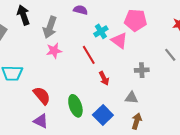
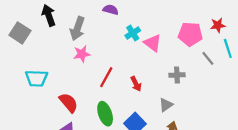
pink pentagon: (136, 20) -> (190, 34), moved
red line: (89, 55) -> (106, 77), moved, turned 60
gray triangle: (132, 98) -> (166, 105), turned -40

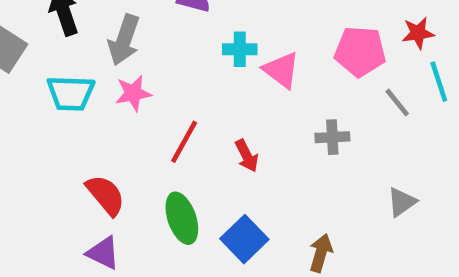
cyan cross: (133, 33) -> (240, 49), turned 32
cyan trapezoid: (36, 78) -> (71, 93), moved
gray triangle: (166, 105) -> (402, 202), moved

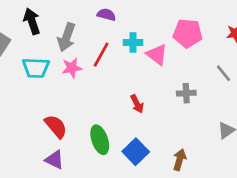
pink pentagon: (360, 52) -> (188, 33), moved
red line: (184, 142) -> (101, 55), moved

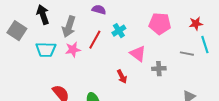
cyan cross: (133, 43) -> (119, 31), turned -32
pink triangle: (157, 55) -> (138, 54), moved
gray line: (223, 73) -> (187, 54), turned -40

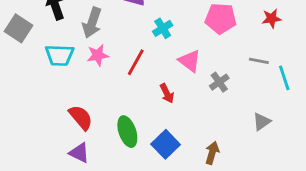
red line: (95, 40) -> (136, 62), moved
cyan line: (205, 45) -> (284, 78), moved
gray cross: (159, 69) -> (219, 82), turned -32

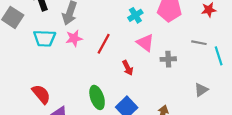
cyan cross: (163, 28) -> (135, 15), moved
gray cross: (219, 82) -> (168, 59), turned 32
red semicircle: (81, 117) -> (41, 94), moved

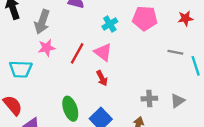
cyan trapezoid: (44, 38) -> (21, 69), moved
pink triangle: (145, 43) -> (103, 52), moved
gray cross: (168, 59) -> (149, 99), moved

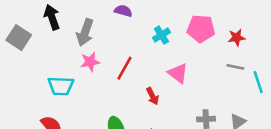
red star: (185, 18) -> (237, 38), moved
pink triangle: (103, 52) -> (178, 73), moved

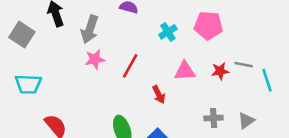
red star: (237, 38) -> (220, 71), moved
pink triangle: (178, 73) -> (185, 71), turned -40
cyan trapezoid: (61, 86) -> (28, 84), moved

